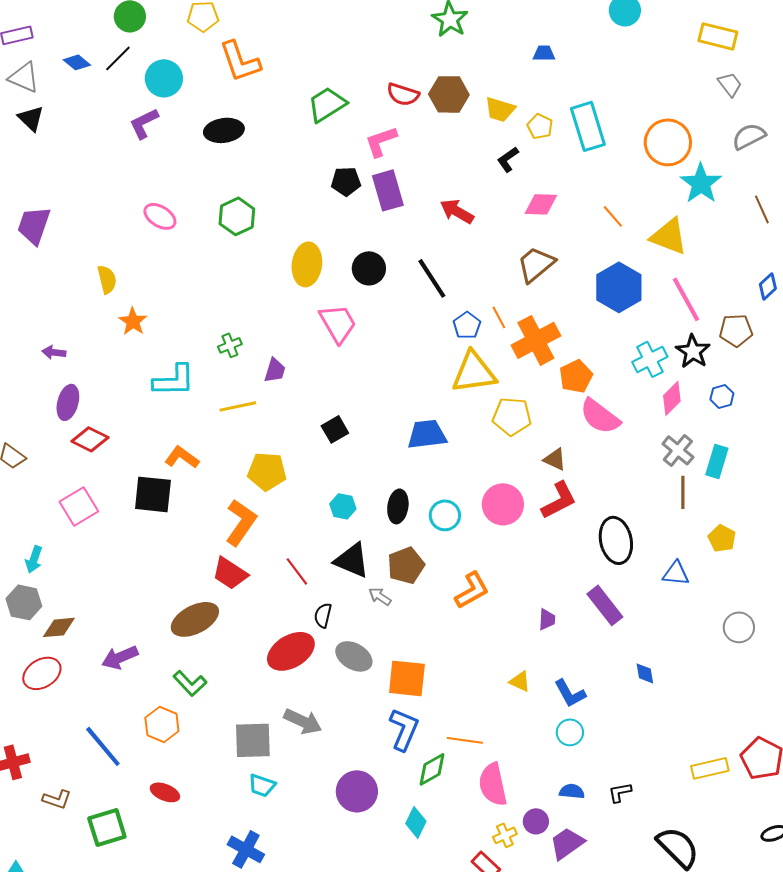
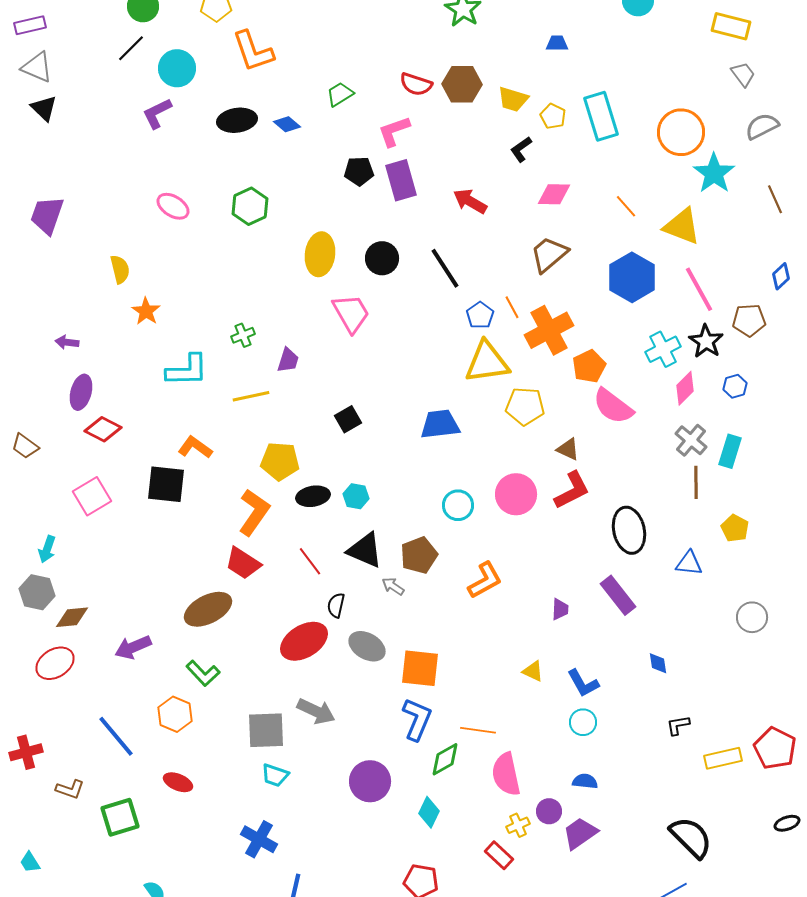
blue diamond: (77, 62) -> (287, 124), moved
green trapezoid: (327, 104) -> (340, 94), size x0.7
black ellipse: (398, 506) -> (313, 496), moved, turned 72
black L-shape: (620, 792) -> (678, 725), moved

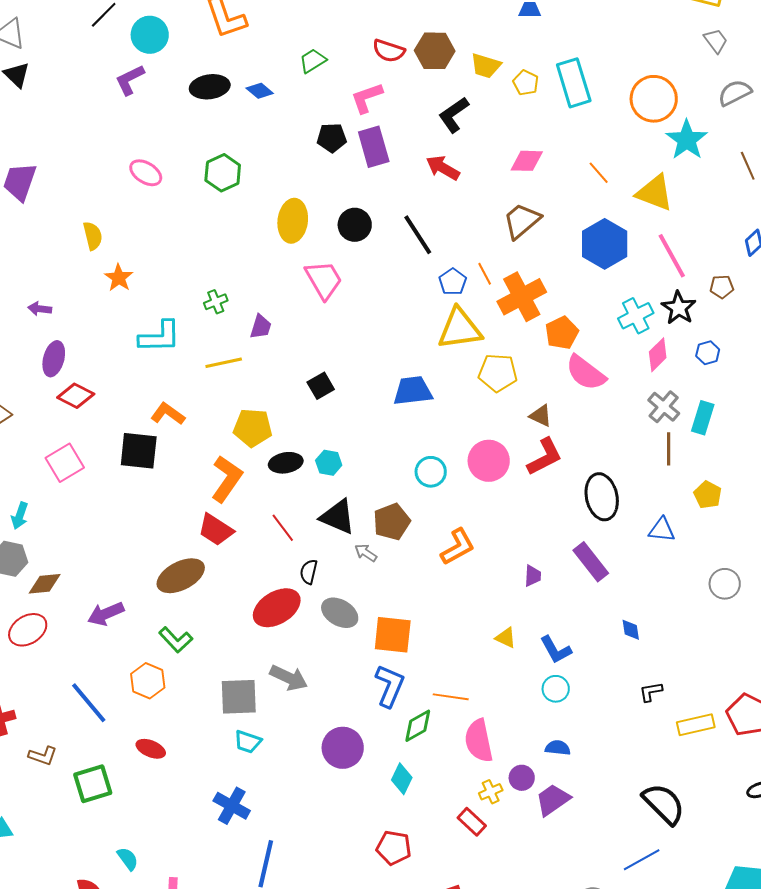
black L-shape: (521, 149) -> (454, 115), moved, size x1.4
brown pentagon: (749, 320) -> (722, 287), size x0.7

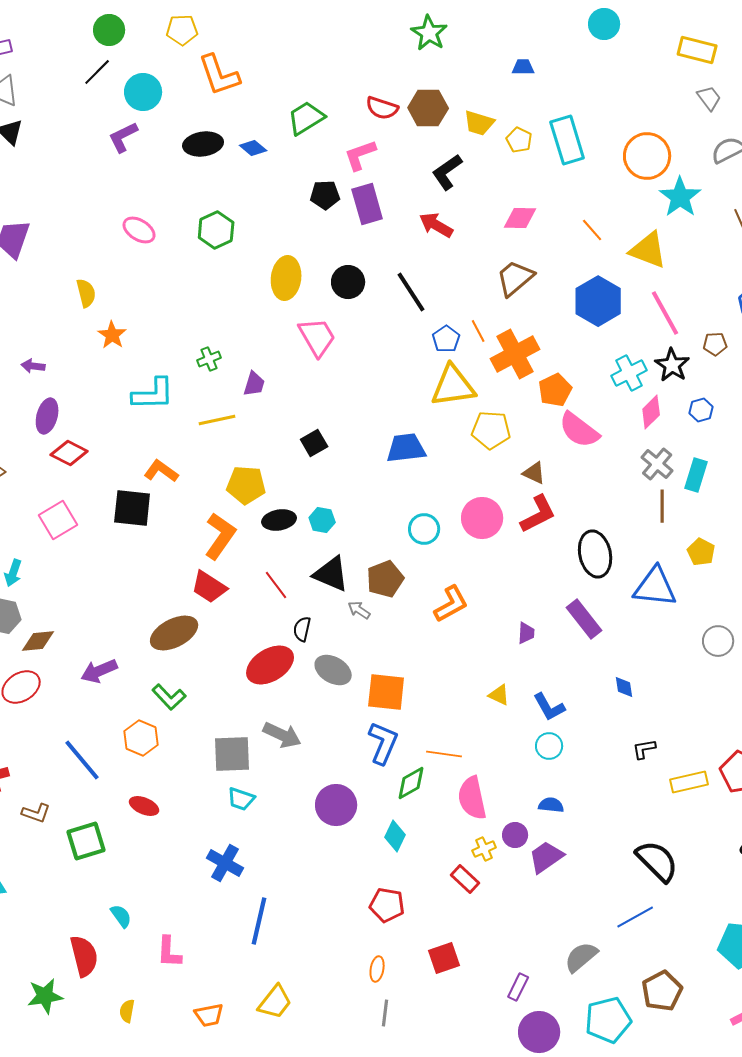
green trapezoid: (313, 61) -> (306, 118), size x1.4
blue triangle: (662, 530) -> (655, 587), size x1.6

